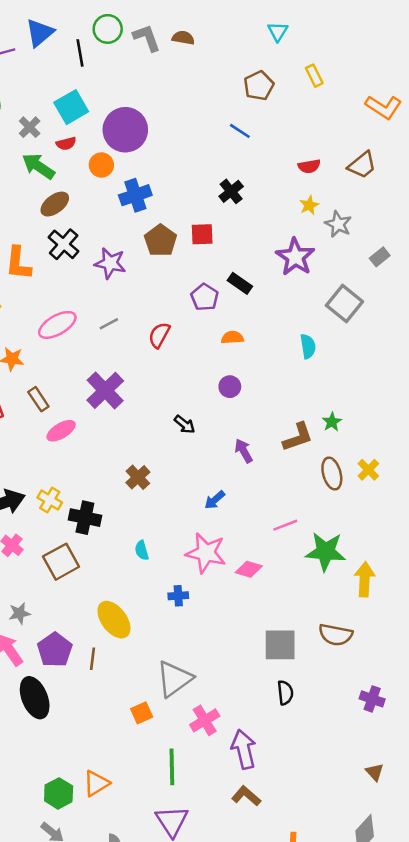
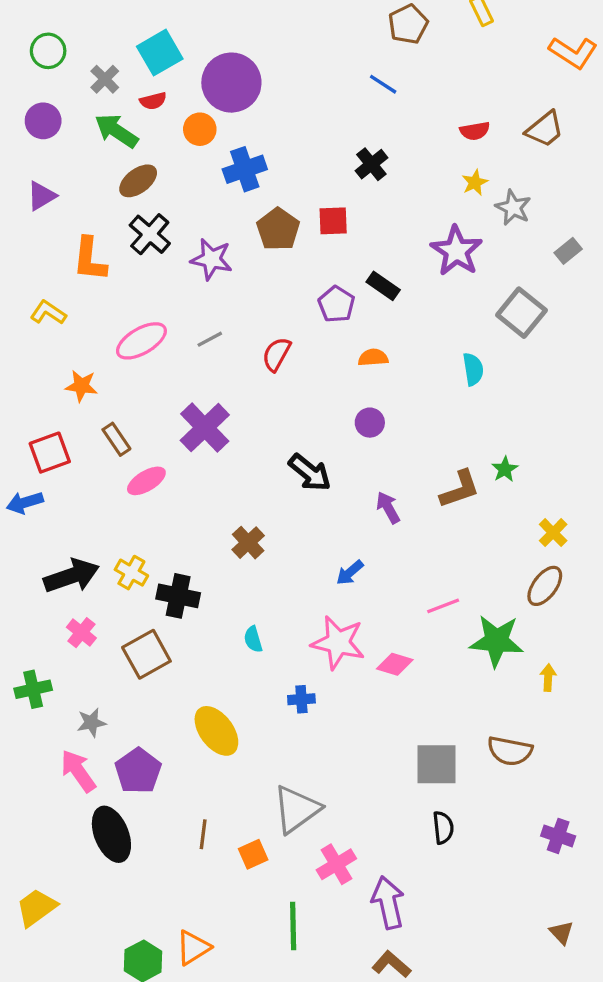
black arrow: (184, 424) -> (310, 473), size x1.5
brown ellipse: (332, 474) -> (545, 586), moved, turned 52
yellow arrow: (365, 579) -> (548, 678), size x0.6
brown line: (93, 659) -> (203, 834), moved

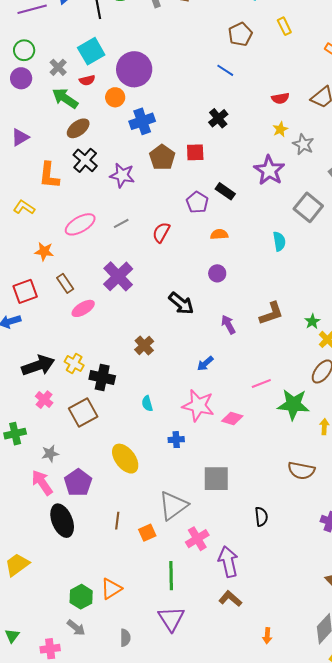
purple circle: (43, 121) -> (21, 78), moved
green star: (505, 469) -> (312, 321), moved
gray square: (436, 764) -> (216, 479), moved

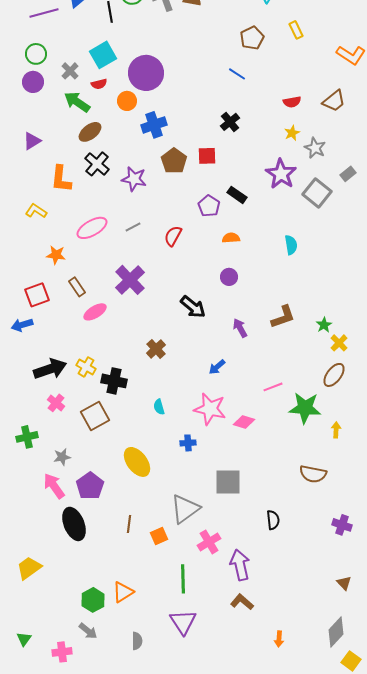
gray square: (308, 207) -> (317, 193), moved

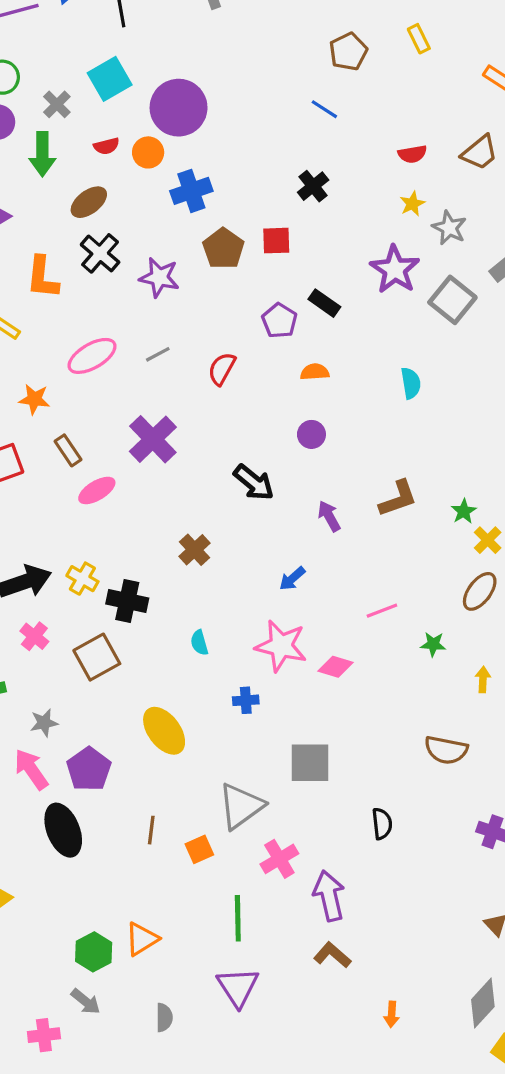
red semicircle: (99, 84) -> (106, 146), moved
green arrow: (77, 102) -> (42, 154), moved, turned -124
green star: (305, 408) -> (433, 644), size x0.5

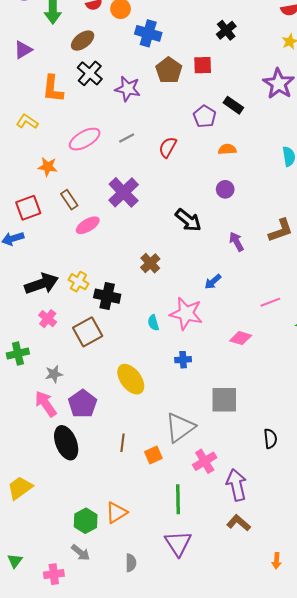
blue cross: (191, 191) -> (148, 33), turned 35
pink star: (281, 646) -> (186, 313), moved

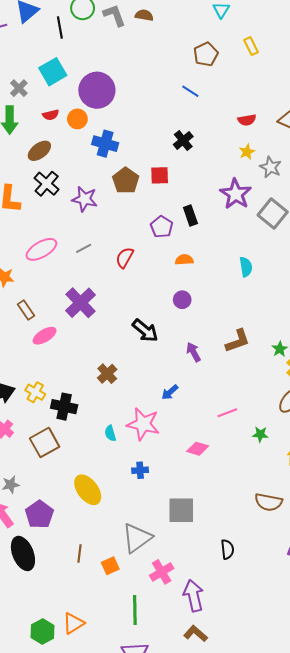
black rectangle: (233, 105) -> (190, 216), turned 36

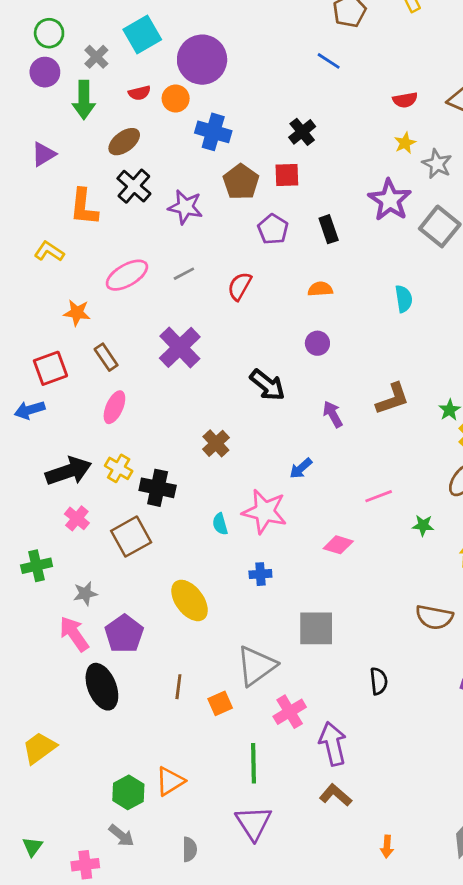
black cross: (183, 141) -> (302, 132), moved
purple pentagon: (162, 227) -> (273, 229), moved
pink ellipse: (45, 336) -> (114, 407), moved, turned -35

